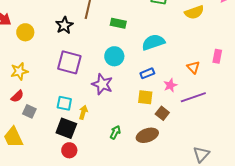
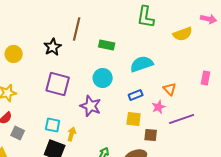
orange triangle: (193, 67) -> (170, 89), moved
brown square: (162, 113) -> (151, 135), turned -32

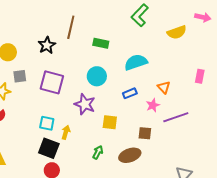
green L-shape: (146, 17) -> (140, 15), turned 35
yellow square: (134, 119) -> (110, 122), moved
gray square: (18, 133) -> (20, 76), moved, turned -32

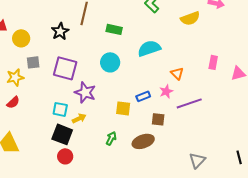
blue rectangle: (130, 93) -> (143, 96), moved
purple star: (85, 104) -> (85, 92), moved
yellow arrow: (66, 132) -> (79, 118), turned 48

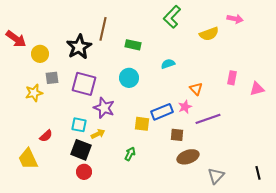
black star: (60, 31) -> (79, 47), size x1.4
cyan semicircle: (149, 48) -> (168, 64), size x0.6
blue rectangle: (143, 96) -> (162, 112), size x1.5
red semicircle: (13, 102) -> (46, 136), moved
brown ellipse: (143, 141) -> (188, 157), moved

